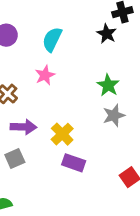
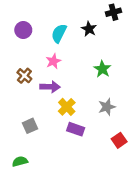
black star: (107, 34) -> (89, 29), moved
gray star: (114, 115) -> (107, 107), moved
purple arrow: (23, 127) -> (50, 87), moved

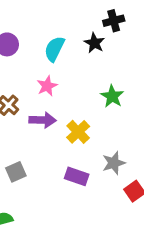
black cross: (114, 12) -> (114, 21), moved
yellow cross: (67, 107) -> (78, 132), moved
gray star: (107, 107) -> (114, 163), moved

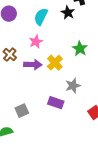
yellow cross: (78, 132) -> (55, 63), moved
gray star: (114, 163) -> (73, 86), moved
gray square: (16, 172) -> (22, 111), moved

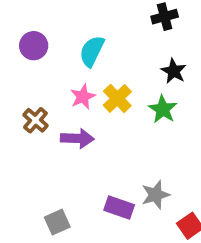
black star: (68, 13) -> (174, 71), moved
yellow cross: (55, 63) -> (117, 98), moved
gray star: (73, 86) -> (155, 195), moved

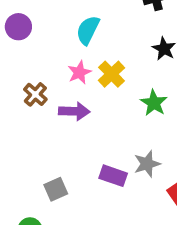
purple circle: (34, 46) -> (18, 27), moved
green star: (163, 109) -> (154, 103), moved

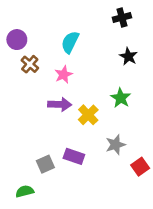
yellow cross: (111, 74) -> (88, 115), moved
brown cross: (35, 94) -> (30, 64), moved
purple rectangle: (113, 176) -> (74, 156), moved

